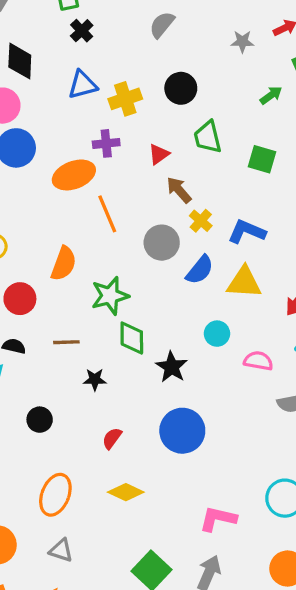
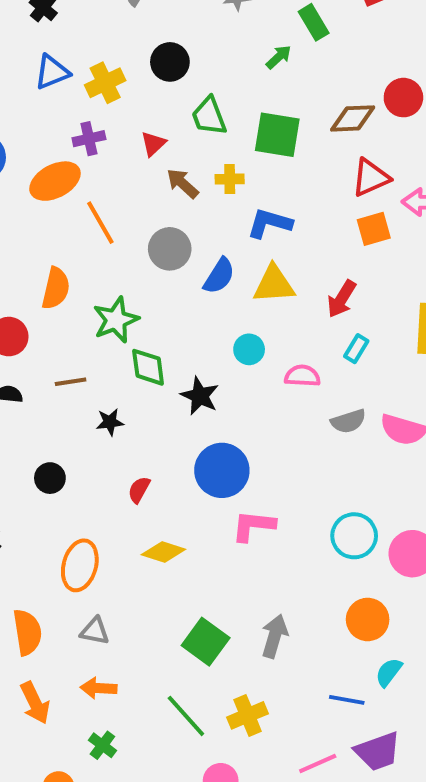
green square: (262, 159) -> (277, 135), size x1.4
yellow cross: (201, 221) -> (230, 179), moved, turned -35
pink L-shape: (218, 519) -> (253, 526), moved

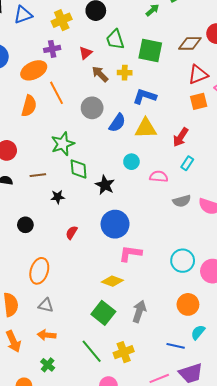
blue triangle: (52, 72) -> (23, 15), moved
orange semicircle: (56, 288) -> (29, 106), moved
yellow diamond: (163, 552) -> (112, 281), moved

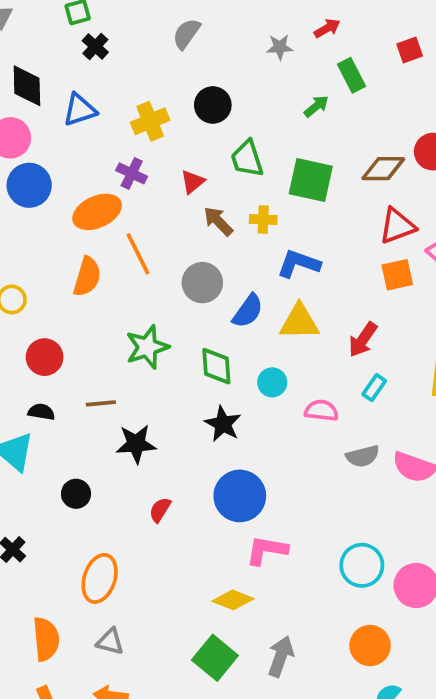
purple cross: (52, 49) -> (132, 173), turned 35
green diamond: (79, 169) -> (216, 366), moved
black star: (58, 197) -> (136, 444), size x1.5

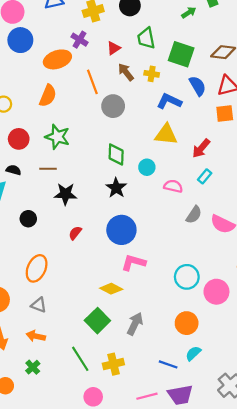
orange line: (138, 254) -> (92, 82), moved
blue semicircle: (248, 311) -> (197, 86), moved, turned -72
green star: (147, 347) -> (57, 137), moved, turned 30
gray semicircle: (363, 456) -> (194, 215), turned -48

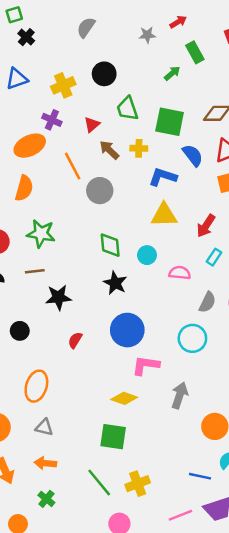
cyan circle: (187, 277) -> (192, 338), moved
green square: (97, 321) -> (113, 437), turned -30
gray arrow: (135, 324) -> (180, 395), moved

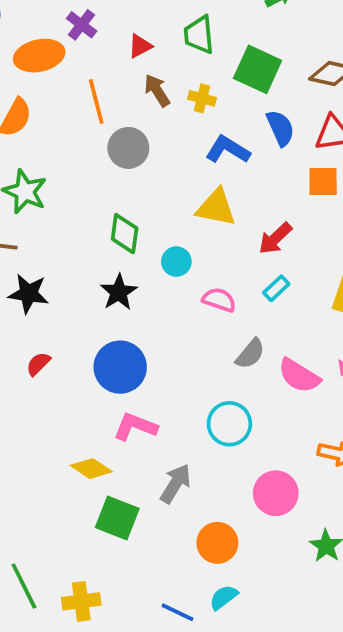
cyan circle: (192, 338) -> (229, 424), moved
green square: (113, 437) -> (117, 518), moved

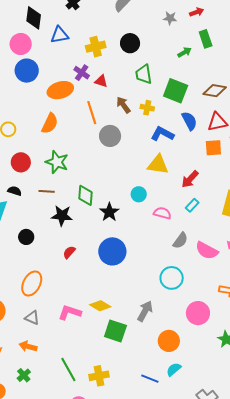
red triangle: (140, 46) -> (101, 81), moved, turned 48
green diamond: (125, 234) -> (85, 195), moved
pink L-shape: (135, 427) -> (70, 312), moved

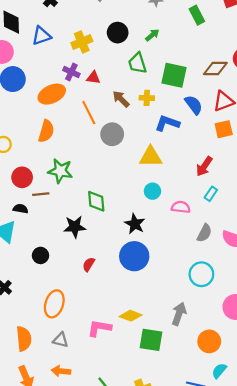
green arrow: (184, 52) -> (152, 35), moved
yellow triangle: (158, 165) -> (151, 157), moved
brown line: (47, 191) -> (41, 194), moved
black star: (109, 212) -> (135, 224), moved

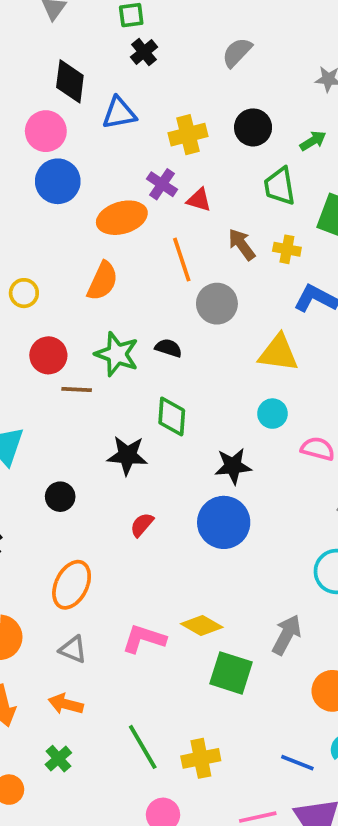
black semicircle: (20, 209) -> (168, 348), moved
black star: (135, 224) -> (233, 466), turned 30

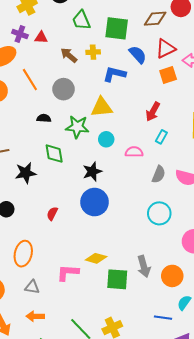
orange line: (182, 260) -> (30, 80), moved
green star: (117, 354) -> (77, 127), moved
black star: (127, 455) -> (26, 173), moved
gray arrow: (287, 635) -> (144, 267), moved, turned 150

